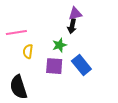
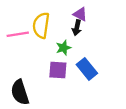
purple triangle: (75, 14) -> (80, 14), turned 40
yellow semicircle: (28, 51) -> (41, 25), moved, size x1.6

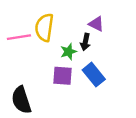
purple triangle: (80, 14) -> (96, 24), moved
black arrow: (77, 28) -> (85, 42), moved

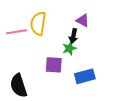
green star: (68, 52) -> (69, 48), moved
blue rectangle: (94, 75) -> (85, 76), moved, turned -66

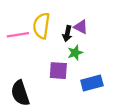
purple triangle: (83, 20) -> (81, 27), moved
black arrow: (73, 36) -> (67, 34), moved

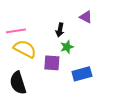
yellow semicircle: (42, 26) -> (25, 49), moved, turned 110
purple triangle: (81, 27) -> (86, 17), moved

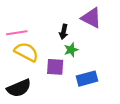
purple triangle: (86, 17) -> (91, 18), size x1.5
black semicircle: (18, 83) -> (19, 88), turned -95

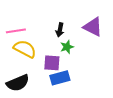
purple triangle: (91, 18) -> (93, 27), moved
blue rectangle: (87, 79) -> (60, 78), moved

